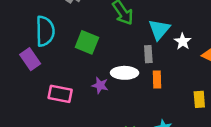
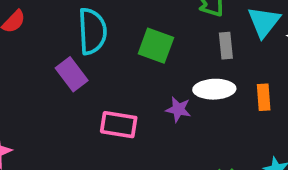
gray rectangle: (148, 54) -> (226, 46), moved

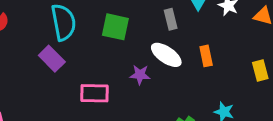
white ellipse: (214, 89) -> (166, 55), turned 44

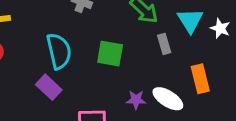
white ellipse: (166, 55) -> (168, 99), moved
orange rectangle: (206, 56) -> (200, 79), size x1.4

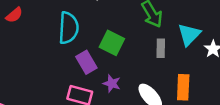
purple rectangle: (49, 87) -> (86, 62), moved
purple star: (136, 100) -> (112, 83), moved

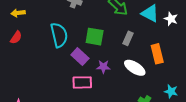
cyan triangle: (189, 35) -> (150, 13), turned -30
gray rectangle: (161, 48) -> (128, 38), moved, turned 40

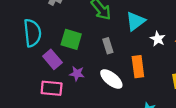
cyan triangle: (150, 13) -> (135, 21), turned 48
white star: (171, 19) -> (158, 39), moved
gray rectangle: (128, 38) -> (108, 46), turned -48

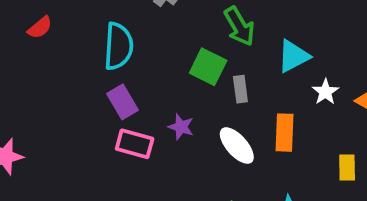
green square: (71, 39) -> (208, 67), moved
purple rectangle: (52, 59) -> (122, 102), moved

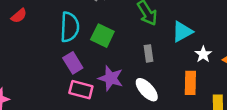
green square: (208, 67) -> (102, 36), moved
purple star: (181, 127) -> (111, 78), size x1.5
orange rectangle: (285, 133) -> (190, 83), moved

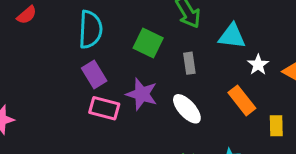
cyan triangle: (182, 32) -> (232, 36), turned 35
green square: (102, 36) -> (148, 43), moved
orange rectangle: (190, 83) -> (242, 100), turned -40

